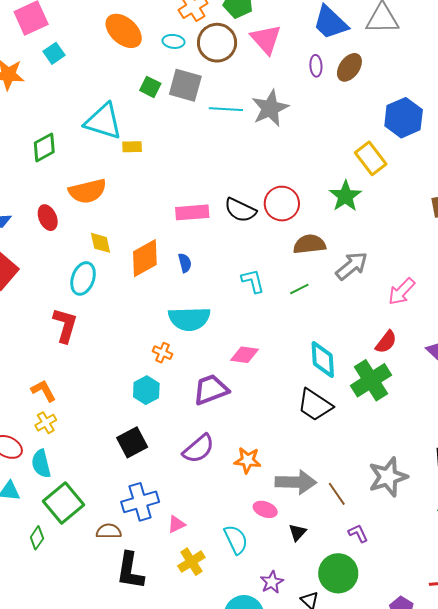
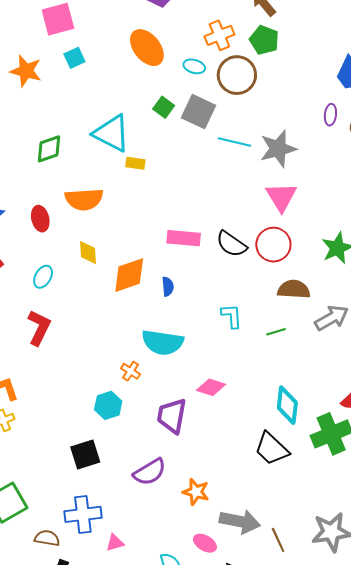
pink triangle: (266, 39) -> (281, 197), moved
cyan ellipse: (83, 278) -> (43, 277), moved, size x0.7
purple trapezoid: (211, 390) -> (172, 416), turned -69

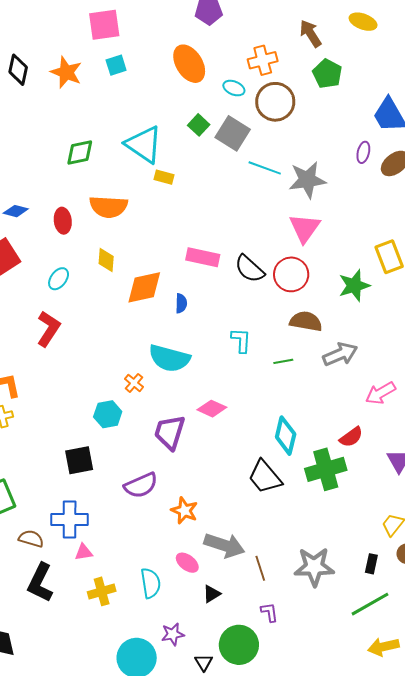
green pentagon: (264, 40) -> (327, 74), moved
pink triangle: (115, 543) -> (84, 552), moved

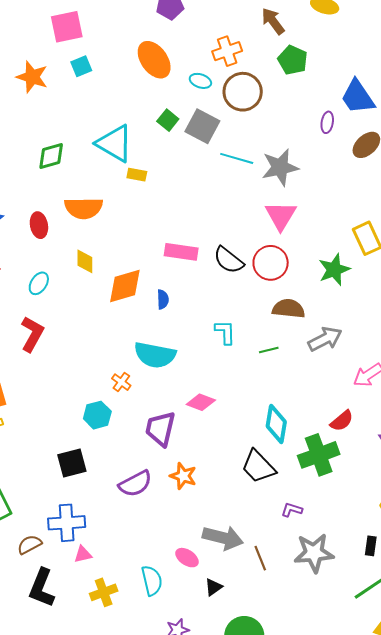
purple ellipse: (363, 152) -> (327, 122), moved
orange star: (184, 511) -> (183, 476), moved
brown semicircle: (31, 539) -> (30, 545), turned -40
purple L-shape: (269, 612) -> (292, 510), moved, turned -60

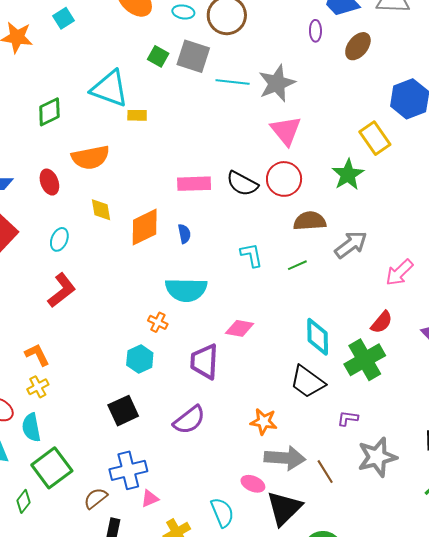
red L-shape: (32, 334) -> (62, 290), turned 33
orange star: (183, 476) -> (264, 422), moved
black triangle: (213, 587) -> (284, 508), size x2.0

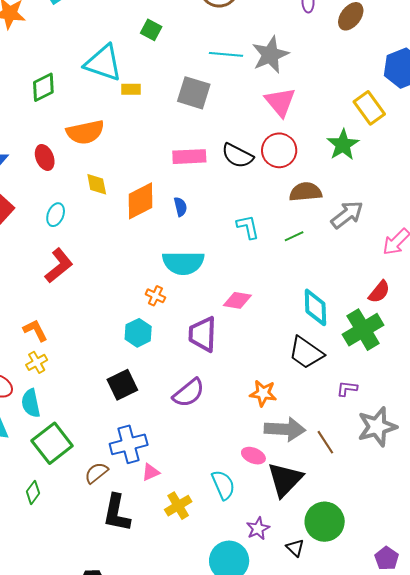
gray square: (193, 56) -> (194, 93), moved
green diamond: (24, 501) -> (33, 492), moved

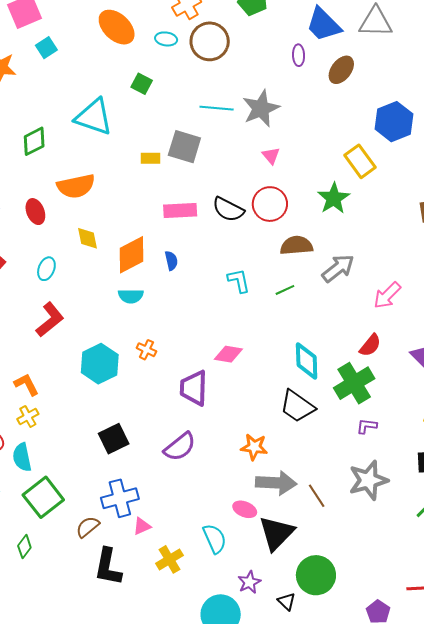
yellow rectangle: (131, 89) -> (150, 158), moved
pink triangle: (280, 102) -> (271, 156), size x0.6
cyan semicircle: (183, 263) -> (131, 296), moved, size x0.6
cyan hexagon: (138, 333) -> (100, 364), moved, size x1.4
purple L-shape: (347, 389) -> (367, 426), moved

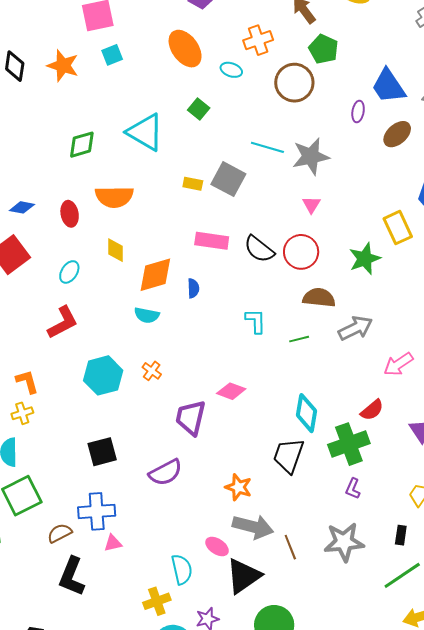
brown circle: (210, 41) -> (294, 83), moved
black trapezoid: (297, 406) -> (289, 456), turned 63
purple L-shape: (367, 426) -> (353, 489), turned -85
yellow cross: (170, 559) -> (157, 601), moved

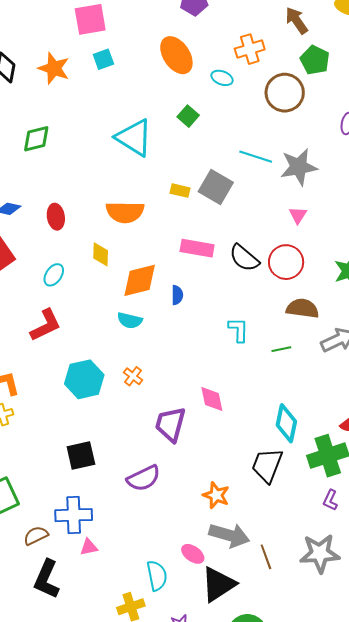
green diamond: (82, 145) -> (36, 139), moved
orange semicircle: (114, 197) -> (125, 212), moved
pink diamond: (231, 391) -> (212, 399), turned 56

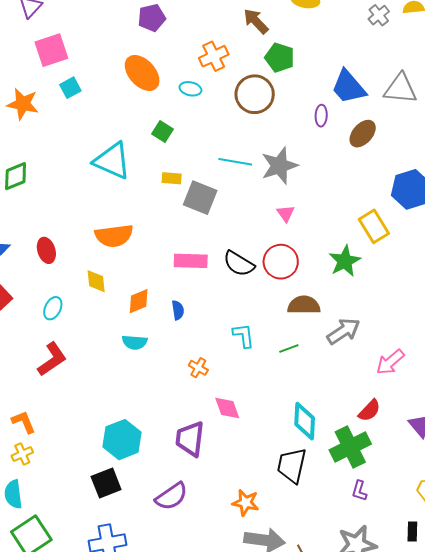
yellow rectangle: (180, 191) -> (172, 178), moved
orange diamond: (140, 280) -> (139, 301), size x0.7
orange cross: (133, 376) -> (198, 368), moved
cyan hexagon: (84, 379) -> (122, 440), moved

